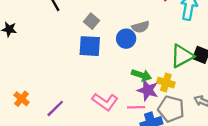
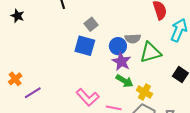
green triangle: (182, 56) -> (150, 52), moved
purple star: (148, 90) -> (121, 62), moved
purple line: (55, 108) -> (33, 93), moved

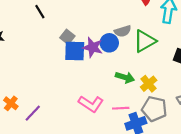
gray square: (91, 24) -> (67, 37), moved
purple star: (121, 62) -> (93, 47), moved
yellow cross: (144, 92) -> (149, 84), turned 35

